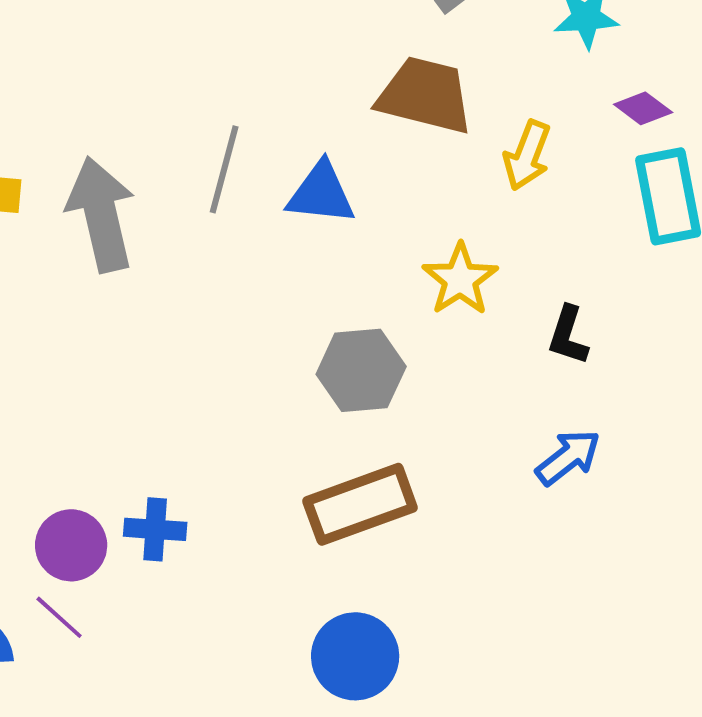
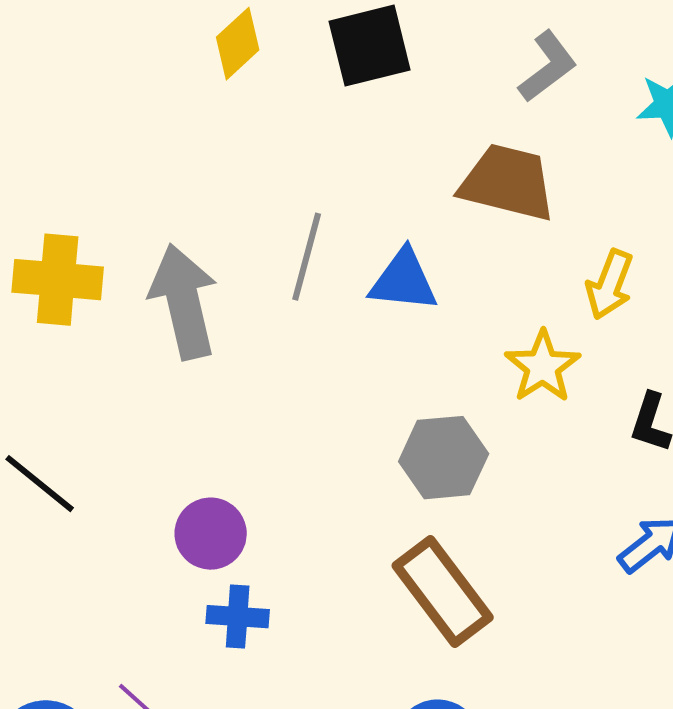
yellow arrow: (527, 155) -> (610, 285), moved
brown rectangle: (360, 504) -> (443, 592), turned 73
purple circle: (71, 545) -> (211, 534), moved

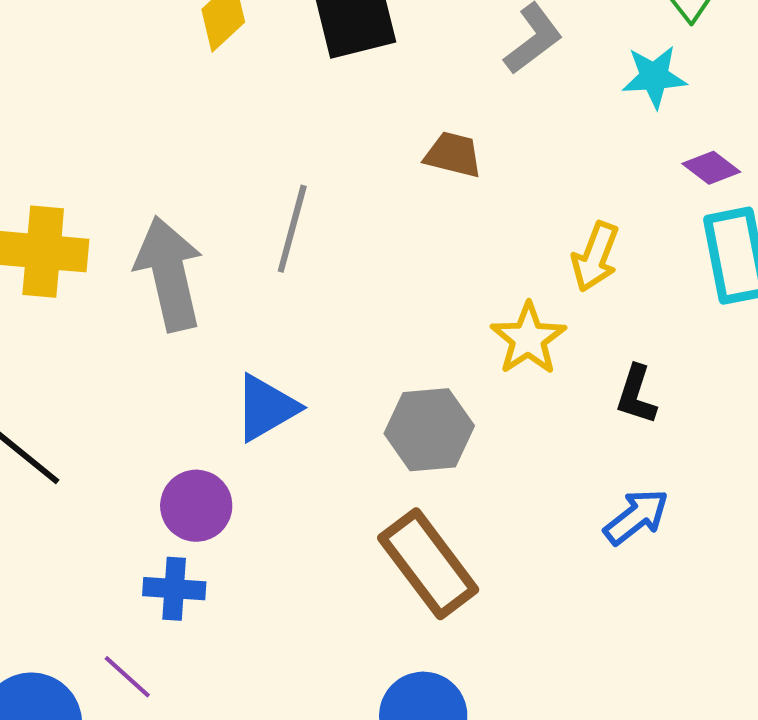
brown trapezoid: (508, 183) -> (453, 155), moved, size x0.6
blue triangle: (404, 281) -> (266, 408), moved, turned -36
blue cross: (238, 617) -> (174, 589), moved

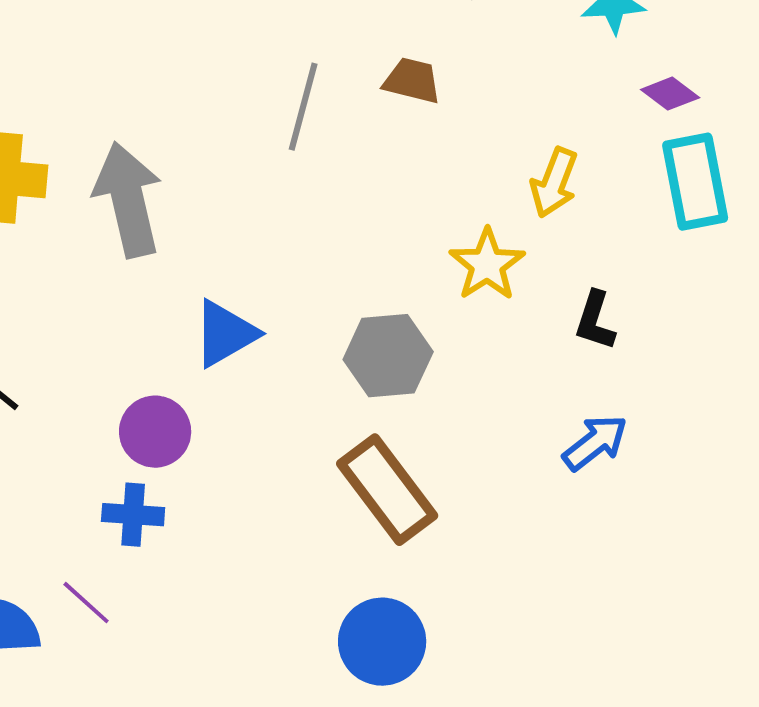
gray line: (292, 229) -> (303, 107), moved

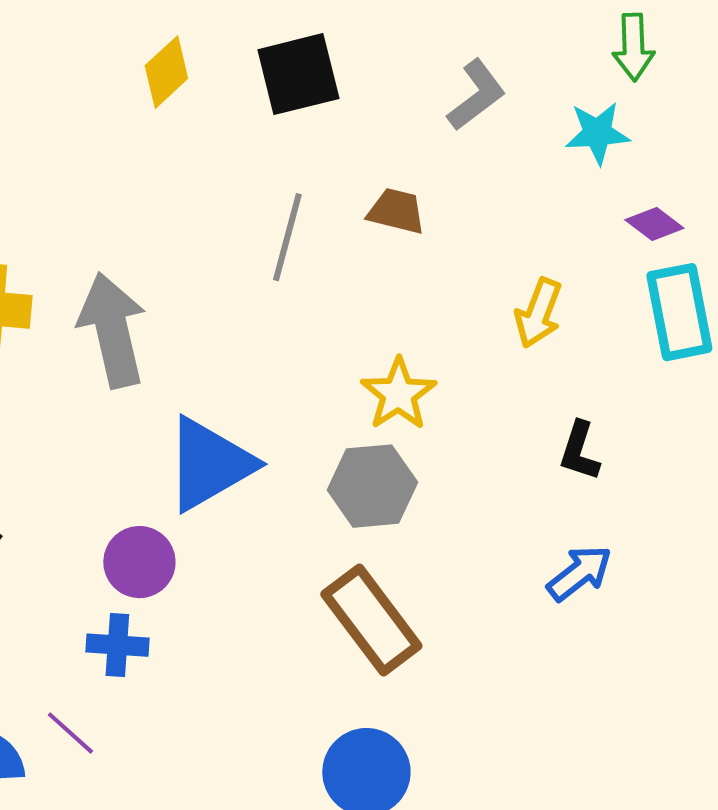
yellow star: (487, 265) -> (398, 394), moved
blue triangle: (225, 334) -> (209, 464), size x1.4

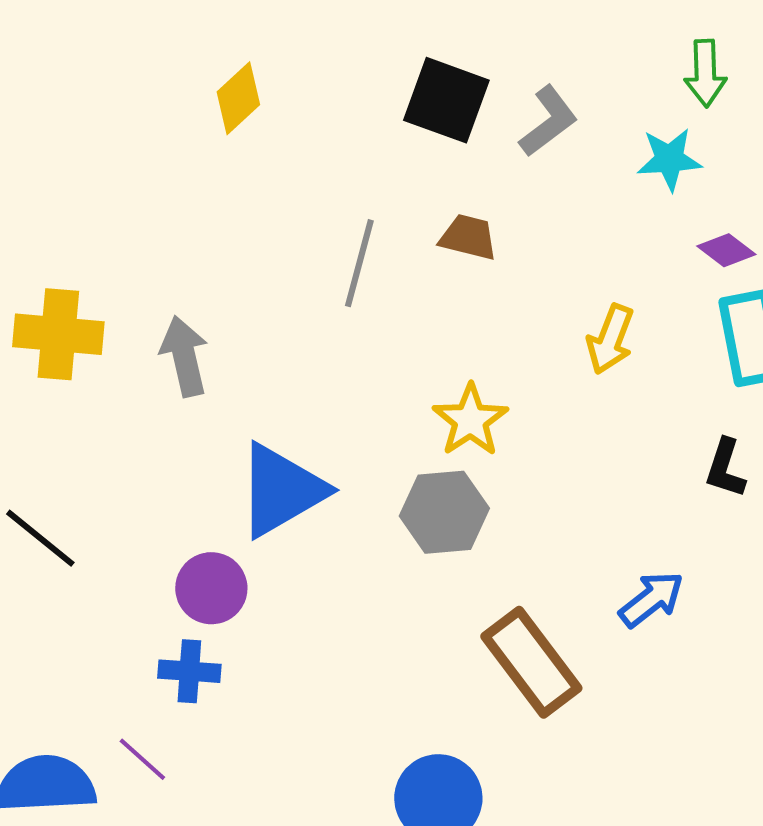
black square: (298, 74) -> (446, 100), moved, turned 34
gray arrow: (112, 330) -> (184, 356), size x0.7
black L-shape: (579, 451) -> (725, 468), moved
brown rectangle: (371, 620) -> (531, 662), moved

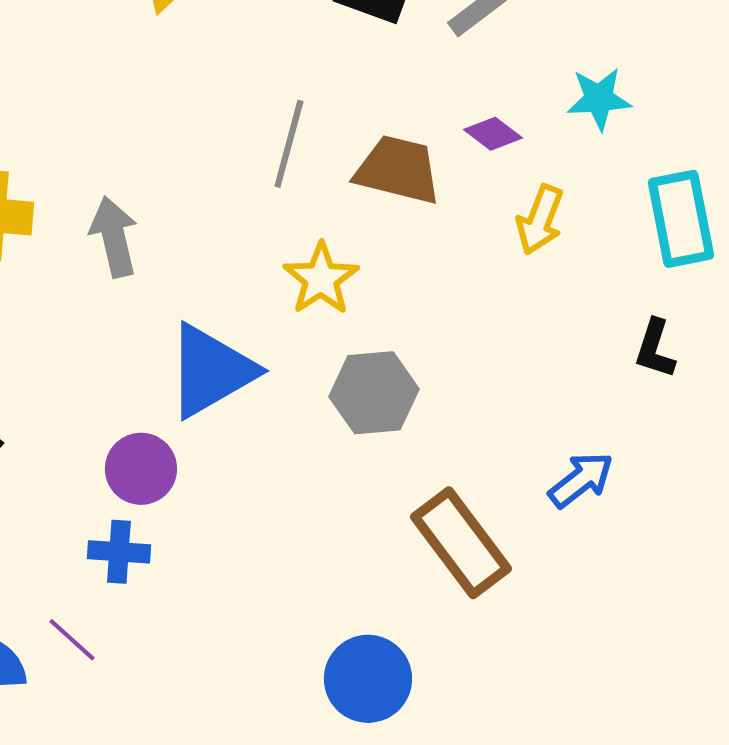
cyan star: (669, 159) -> (599, 99), moved
brown trapezoid: (468, 237) -> (398, 170), moved, size x1.5
purple diamond: (726, 250) -> (493, 134), moved
yellow star: (470, 420) -> (321, 279), moved

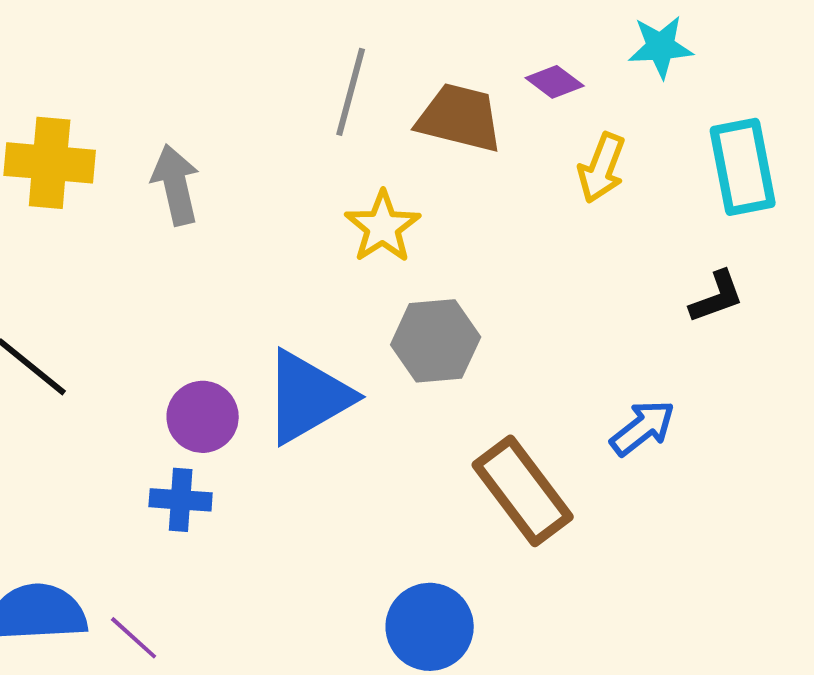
black L-shape: (655, 349) -> (717, 297), turned -128
blue triangle: (211, 371) -> (308, 397), moved
purple line: (72, 640) -> (134, 638), moved

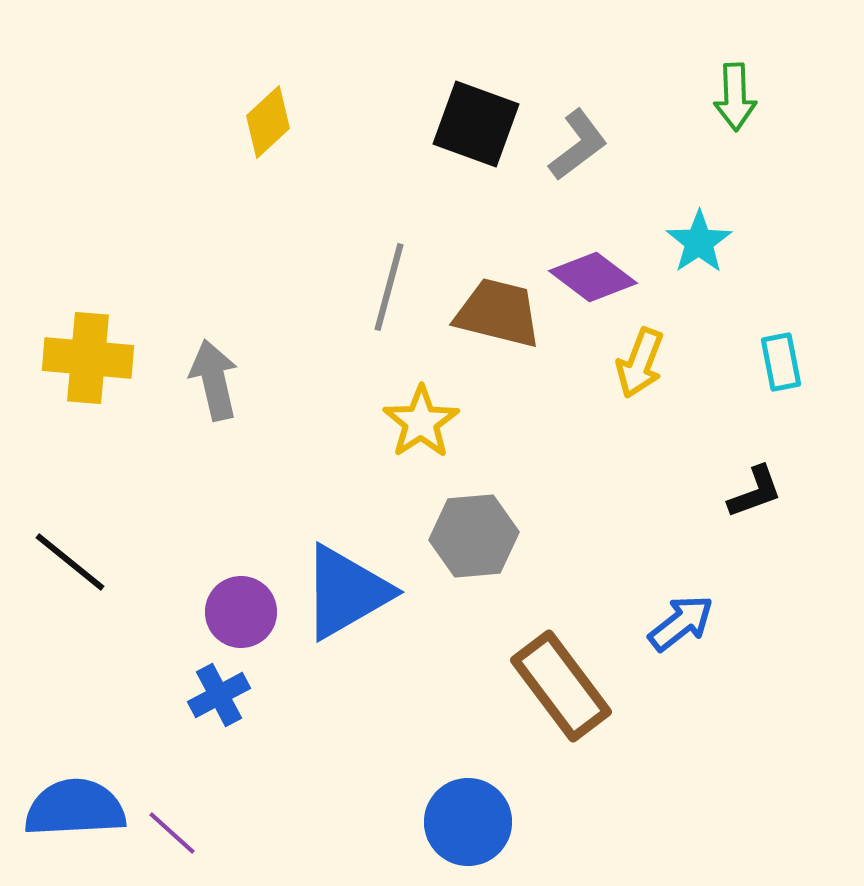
cyan star: (661, 47) -> (699, 242), turned -30
purple diamond: (555, 82) -> (593, 277), size x1.5
cyan rectangle: (743, 167) -> (781, 362), size x0.6
blue cross: (181, 500) -> (219, 695), turned -32

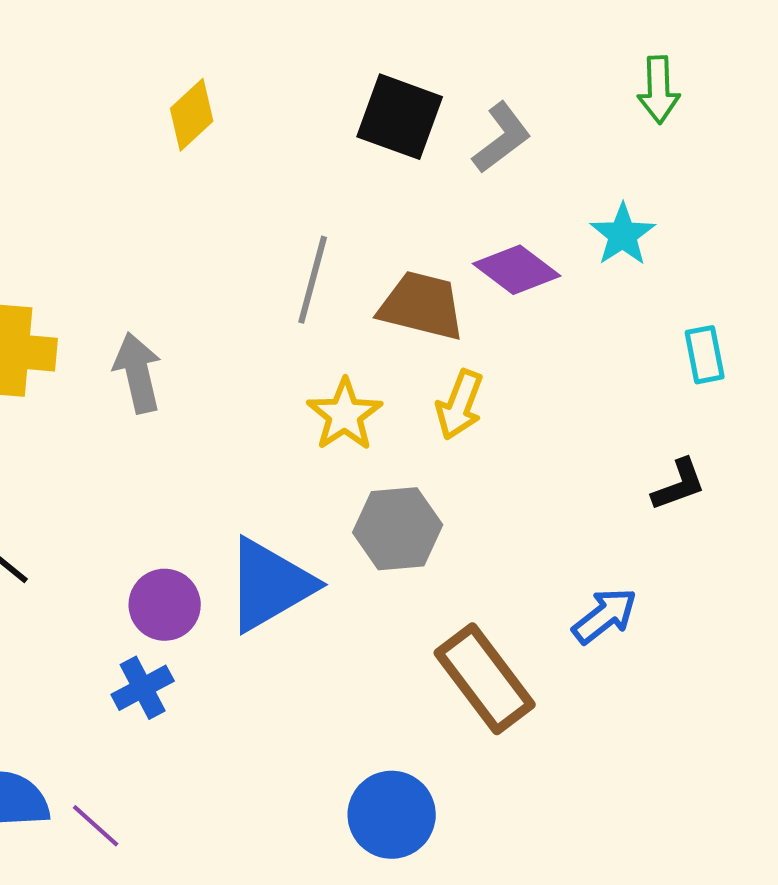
yellow arrow: (640, 363) -> (460, 405), moved

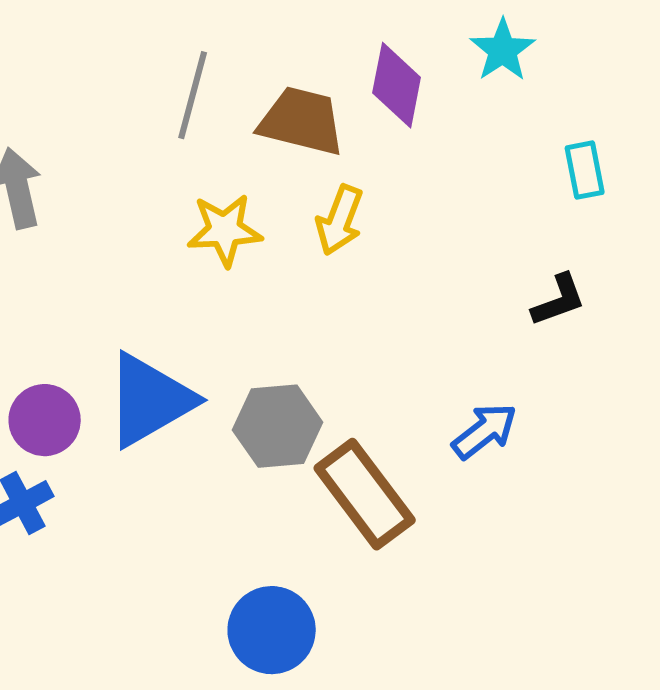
purple diamond: (517, 270) -> (397, 85), turned 64
yellow star: (345, 415) -> (225, 230), turned 30
gray hexagon: (398, 529) -> (278, 426), moved

